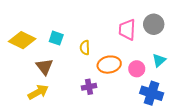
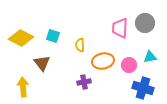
cyan triangle: (159, 60) -> (150, 57), turned 32
yellow arrow: (38, 92) -> (23, 87), moved, turned -66

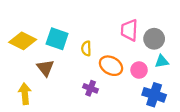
gray circle: (145, 23) -> (154, 39), moved
cyan square: (53, 36) -> (57, 39), size x1.5
orange ellipse: (103, 61) -> (111, 66), turned 40
purple cross: (84, 82) -> (91, 88), turned 32

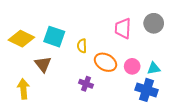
gray circle: (154, 39) -> (154, 23), moved
cyan triangle: (162, 61) -> (154, 68), moved

